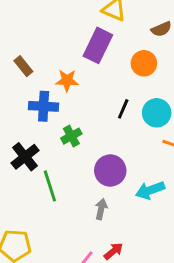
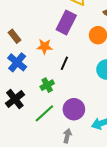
blue cross: (44, 106) -> (17, 62), moved, turned 36
black line: (123, 109) -> (64, 63), moved
green line: (50, 186) -> (44, 113), moved, turned 65

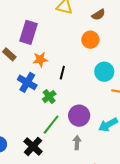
purple rectangle: (66, 22) -> (28, 32), moved
blue cross: (17, 62) -> (27, 82), moved
black cross: (15, 99) -> (33, 146), moved

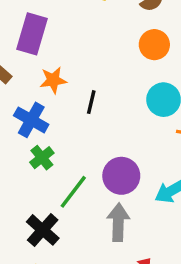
orange circle: (90, 40) -> (154, 45), moved
green cross: (49, 97) -> (42, 158), moved
gray arrow: (77, 143) -> (118, 222), size x1.5

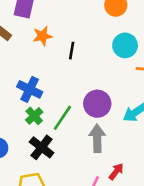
blue cross: (31, 120) -> (30, 89), moved
green cross: (42, 158) -> (34, 116), moved

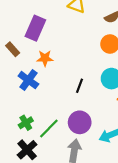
black line: (72, 51) -> (79, 86), moved
blue cross: (30, 89) -> (28, 80), moved

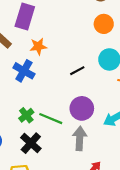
black line: (79, 86) -> (77, 71), turned 48
green line: (49, 129) -> (51, 119), turned 75

